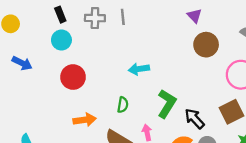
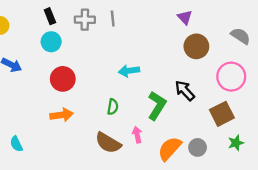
black arrow: (194, 119) -> (185, 91), moved
orange arrow: (85, 120) -> (62, 115), moved

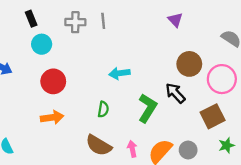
black rectangle: (50, 16) -> (31, 19), moved
brown circle: (196, 46) -> (189, 64), moved
pink arrow: (137, 135) -> (132, 149), moved

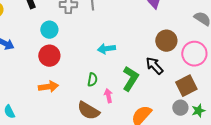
cyan circle: (42, 44) -> (49, 30), moved
pink arrow: (132, 149) -> (108, 96), moved
gray circle: (188, 150) -> (180, 108), moved

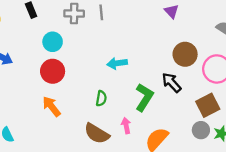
orange arrow: (48, 87) -> (51, 106), turned -120
pink arrow: (108, 96) -> (126, 126), moved

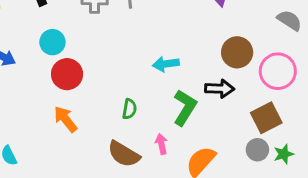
cyan circle: (53, 42) -> (52, 42), moved
cyan arrow: (117, 63) -> (166, 64), moved
black arrow: (171, 83) -> (220, 89), turned 135

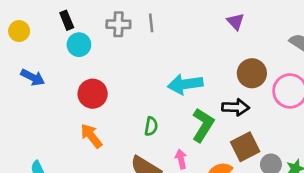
cyan circle: (52, 42) -> (79, 45), moved
cyan arrow: (166, 64) -> (185, 84), size x1.4
brown square: (266, 118) -> (245, 147), moved

